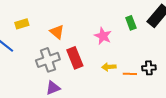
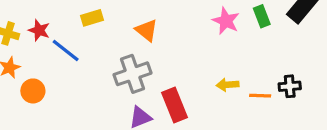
pink star: (103, 36) -> (226, 21), moved
red rectangle: (75, 58) -> (175, 105), moved

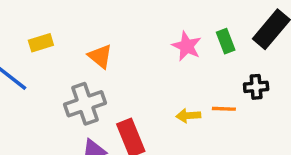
black cross: (290, 86) -> (256, 87), moved
orange line: (260, 96) -> (224, 109), moved

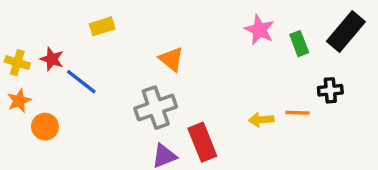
yellow rectangle: (41, 43) -> (102, 26), moved
pink star: (187, 46) -> (259, 30), moved

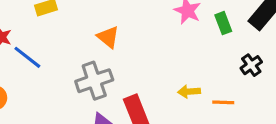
black cross: (330, 90) -> (251, 65), turned -30
orange line: (297, 113) -> (223, 102), moved

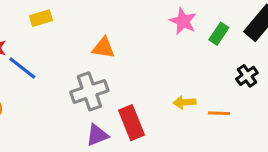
green rectangle: (223, 23) -> (219, 34), turned 55
orange triangle: (108, 37) -> (103, 48), turned -30

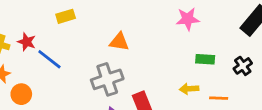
pink star: (183, 21) -> (188, 19), turned -30
green rectangle: (219, 34) -> (205, 59), moved, turned 60

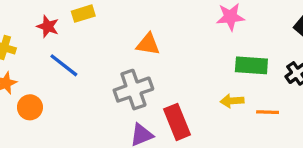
red star: (27, 42) -> (48, 27), moved
green rectangle: (205, 59) -> (251, 65), size x1.4

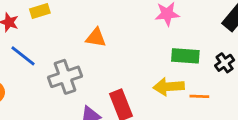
gray cross: (133, 90) -> (65, 77), moved
yellow arrow: (232, 101) -> (169, 87), size x1.5

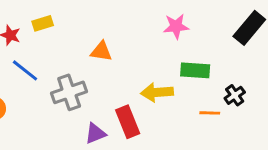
black cross: (225, 63) -> (235, 95), moved
yellow arrow: (169, 87) -> (157, 92), moved

